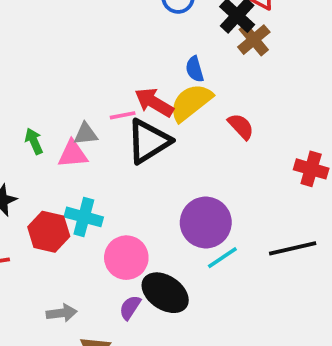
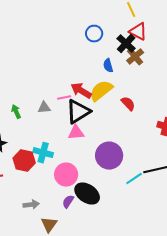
blue semicircle: (195, 69) -> (108, 66), moved
pink triangle: (73, 154) -> (76, 133), moved
cyan line: (222, 258) -> (134, 179), moved

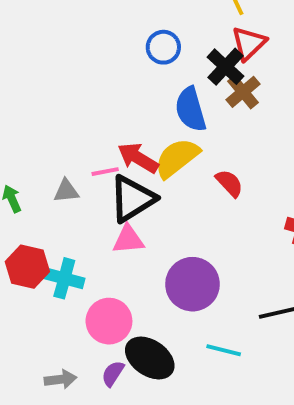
red triangle: (138, 32) -> (249, 43), turned 48
blue semicircle: (108, 66) -> (191, 109), size x1.6
red hexagon: (24, 161) -> (27, 267), moved
cyan line: (134, 179) -> (224, 350), moved, turned 48
gray arrow: (31, 205) -> (60, 379), moved

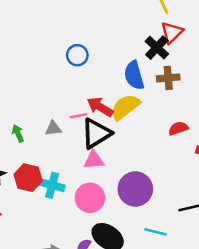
blue circle: (163, 47) -> (77, 55), moved
brown cross: (243, 92) -> (168, 78), moved, turned 35
red semicircle: (229, 183) -> (178, 128), moved, turned -66
pink circle: (109, 321) -> (90, 198), moved

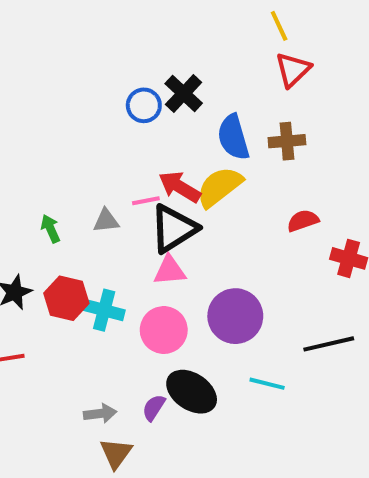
black cross: (157, 48) -> (184, 93), moved

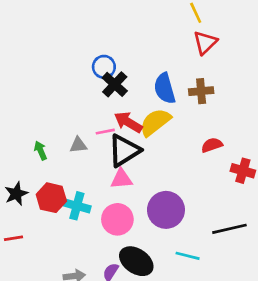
black cross: (184, 93) -> (115, 84), moved

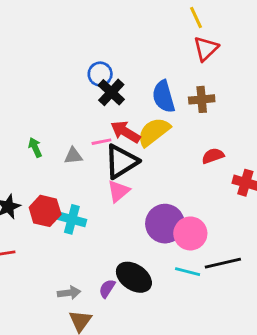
green arrow: (40, 150) -> (35, 147), moved
pink triangle: (121, 179) -> (118, 191), turned -35
pink circle: (117, 219) -> (190, 233), moved
black line: (229, 229) -> (223, 263), moved

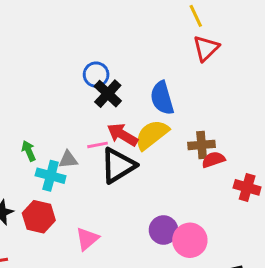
brown cross: (202, 99) -> (202, 145), moved
pink triangle: (118, 191) -> (87, 239), moved
cyan cross: (72, 219) -> (51, 176), moved
purple circle: (165, 224) -> (163, 230), size x0.7

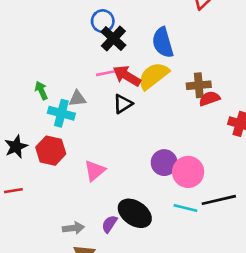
pink line: (97, 145) -> (105, 73), moved
black triangle: (118, 165) -> (123, 104), size x0.6

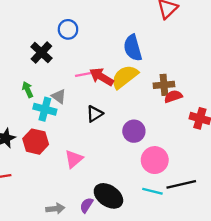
blue circle: (103, 21) -> (68, 29), moved
black cross: (113, 38) -> (41, 53), moved
gray triangle: (77, 99) -> (59, 96), turned 42
black triangle: (123, 104) -> (95, 114), moved
purple circle: (164, 163) -> (134, 131), moved

